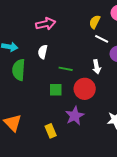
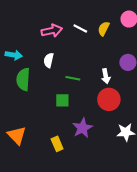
white line: (102, 39) -> (80, 29), moved
red circle: (85, 89) -> (109, 99), moved

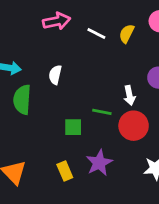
pink arrow: (52, 31) -> (57, 21), moved
green line: (73, 78) -> (102, 112), moved
yellow rectangle: (57, 144) -> (65, 171), moved

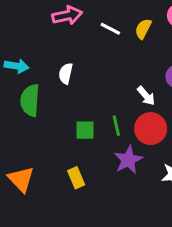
white arrow: (129, 95) -> (146, 96), turned -30
green line: (102, 112) -> (116, 126), moved, turned 66
purple star: (99, 163) -> (128, 160), moved

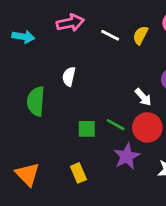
cyan arrow: (17, 66) -> (23, 37), moved
green line: (116, 126) -> (116, 125), turned -48

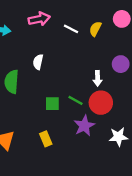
white arrow: (143, 97) -> (98, 78), turned 40

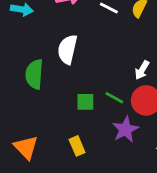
white semicircle: (38, 62) -> (67, 49), size x1.5
white arrow: (98, 78) -> (142, 70), turned 32

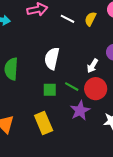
white semicircle: (67, 49) -> (52, 58), moved
yellow rectangle: (77, 146) -> (44, 123), size x1.5

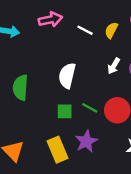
white arrow: (93, 66) -> (114, 66), moved
purple star: (80, 111) -> (86, 141), moved

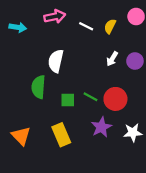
white semicircle: (67, 76) -> (56, 61), moved
green semicircle: (20, 88) -> (38, 87), moved
purple star: (86, 141) -> (101, 127), moved

